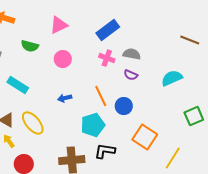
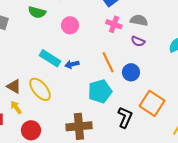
cyan rectangle: (18, 85) -> (50, 58), moved
black L-shape: (105, 151) -> (125, 117), moved, turned 105

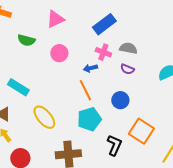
cyan rectangle: (50, 58) -> (18, 87), moved
orange line: (108, 62) -> (85, 90), moved
blue arrow: (72, 64) -> (90, 68), moved
yellow ellipse: (40, 89) -> (44, 117), moved

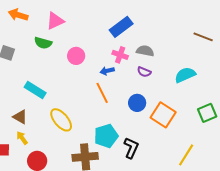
pink triangle: (55, 19) -> (55, 21), moved
cyan pentagon: (89, 119) -> (106, 136), moved
orange square: (141, 131) -> (163, 115), moved

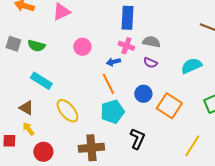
blue rectangle: (121, 27) -> (127, 18), turned -50
green semicircle: (43, 43) -> (36, 46), moved
cyan pentagon: (106, 136) -> (112, 112), moved

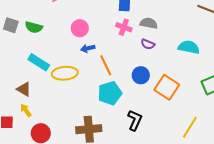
blue arrow: (113, 62) -> (88, 48), moved
cyan semicircle: (191, 66) -> (189, 47), turned 35
yellow ellipse: (67, 111) -> (65, 73), moved, turned -55

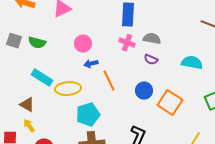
cyan pentagon: (110, 93) -> (88, 115), moved

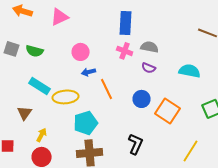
brown triangle: (27, 105) -> (25, 113), turned 35
yellow arrow: (29, 126) -> (42, 135), moved, turned 64

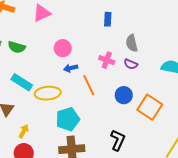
blue rectangle: (126, 23) -> (108, 19), size x0.6
gray semicircle: (150, 47) -> (132, 43), turned -114
pink cross: (125, 51) -> (107, 60), moved

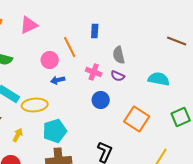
orange line: (89, 85) -> (70, 47), moved
blue circle: (124, 95) -> (101, 100), moved
yellow arrow: (24, 131) -> (18, 135), moved

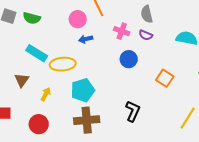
orange square: (137, 119) -> (165, 78), size x0.7

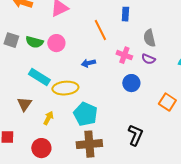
pink circle: (78, 19) -> (56, 43), moved
cyan pentagon: (83, 90) -> (85, 114), turned -30

